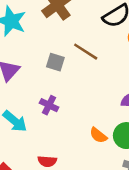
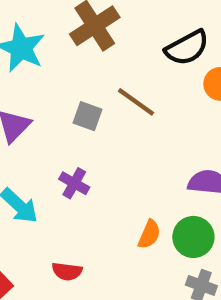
orange semicircle: (98, 135) -> (149, 234), turned -108

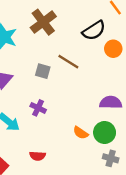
orange semicircle: (149, 234) -> (81, 133), turned 105

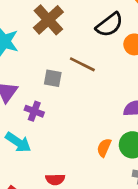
purple cross: (38, 108) -> (34, 111), moved
orange semicircle: (81, 133) -> (104, 148), turned 84

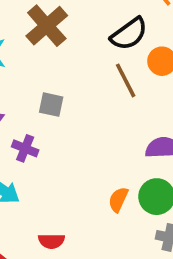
brown line: (82, 64) -> (126, 80), moved, turned 35

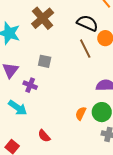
black semicircle: (129, 34) -> (87, 23), turned -120
red semicircle: (51, 241) -> (44, 136), turned 48

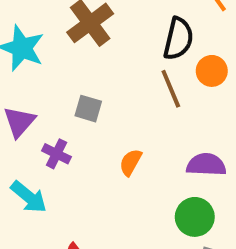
black semicircle: (87, 23) -> (178, 39), turned 75
orange semicircle: (81, 113) -> (131, 162), moved

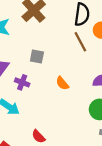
orange semicircle: (131, 162) -> (62, 83), turned -64

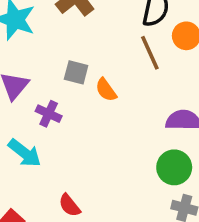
orange semicircle: (62, 83) -> (106, 90), moved

